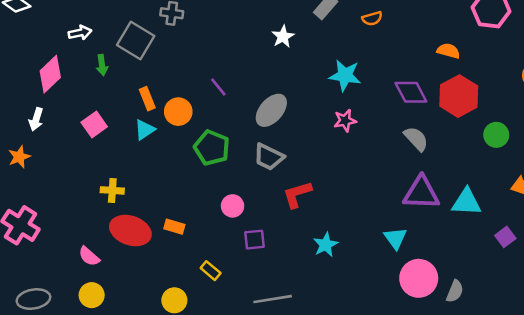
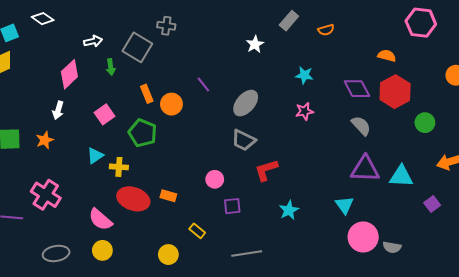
cyan star: (345, 75) -> (304, 75), size x0.7
cyan triangle: (145, 130) -> (95, 156), moved
green pentagon: (212, 148) -> (143, 133), moved
pink semicircle: (89, 256) -> (100, 219), size x1.4
gray semicircle: (455, 291) -> (392, 247), turned 78

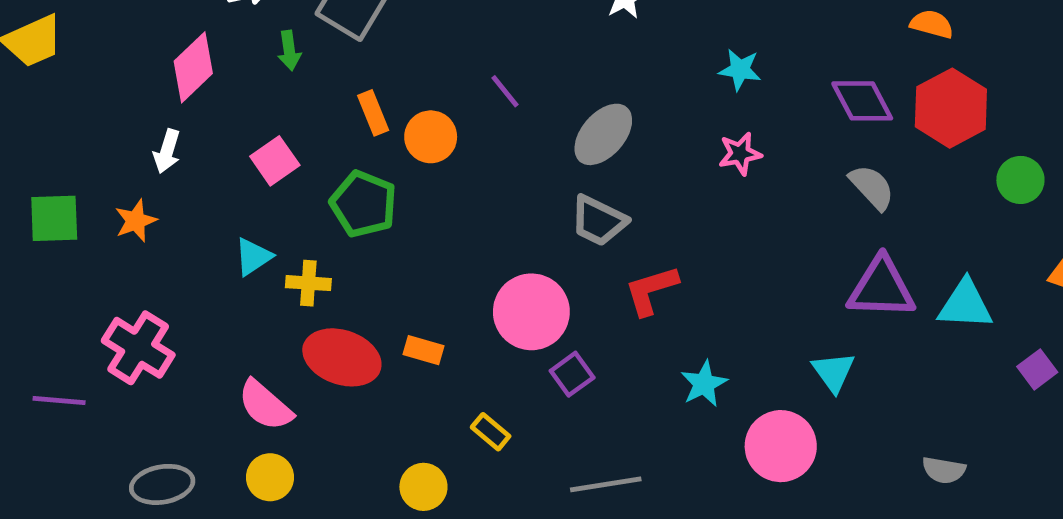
pink circle: (215, 179) -> (531, 312), size x1.8
purple square: (232, 206) -> (572, 374), turned -30
pink circle: (363, 237) -> (781, 446), moved

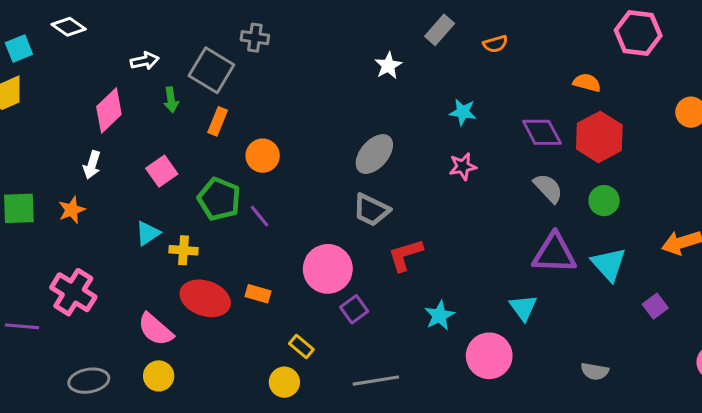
purple line: (505, 91) -> (259, 216), moved
orange rectangle: (373, 113) -> (218, 121), moved, turned 44
green circle: (1020, 180) -> (604, 201), moved
cyan triangle: (965, 305) -> (609, 264), turned 45
yellow circle: (423, 487) -> (284, 382), moved

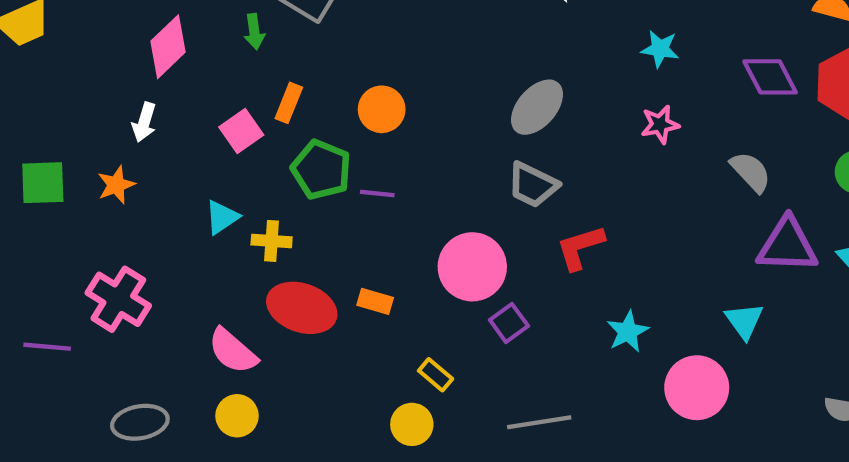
orange rectangle: (218, 121) -> (289, 103), moved
gray semicircle: (548, 188) -> (751, 172), moved
purple line: (259, 216) -> (377, 193), turned -45

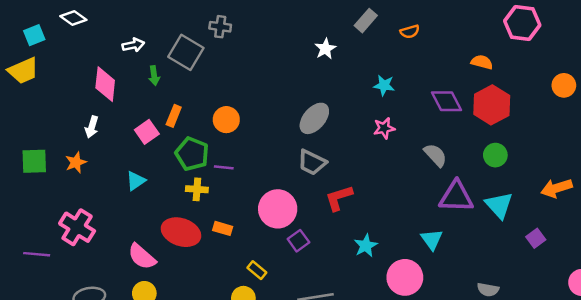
pink diamond: (168, 47) -> (105, 84), turned -40
yellow cross: (272, 241) -> (197, 189), moved

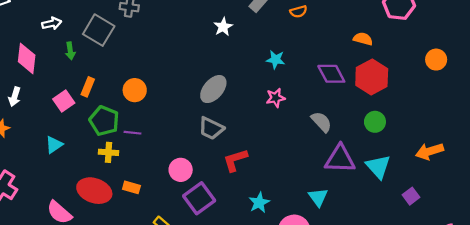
pink circle: (278, 209) -> (181, 170), size x0.7
purple square: (298, 241) -> (199, 198), size x1.6

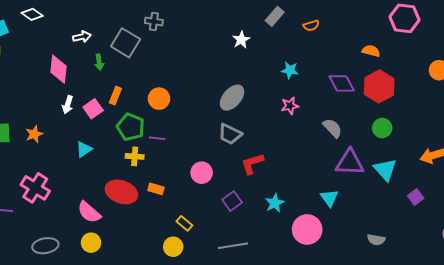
white arrow: (15, 97) -> (68, 105), moved
purple square: (199, 198) -> (232, 201), moved, size x0.7

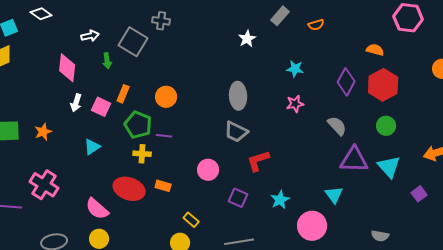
purple diamond: (342, 83) -> (346, 82), turned 56
gray ellipse: (232, 98) -> (238, 96), turned -44
pink square: (93, 109) -> (101, 107), turned -30
purple square: (232, 201) -> (238, 198), turned -30

